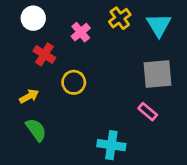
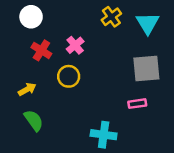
pink cross: (81, 32) -> (75, 45), moved
pink rectangle: (148, 112) -> (137, 104), turned -48

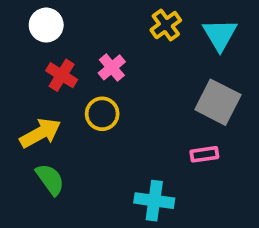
gray square: (146, 69) -> (218, 102), turned 32
yellow arrow: (27, 89) -> (40, 133), size x1.5

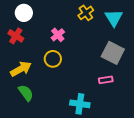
red cross: (62, 75) -> (16, 36), moved

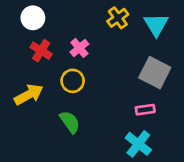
red cross: (16, 36) -> (41, 51), moved
green semicircle: (26, 93) -> (70, 122), moved
cyan cross: (80, 104) -> (138, 144), moved, turned 30

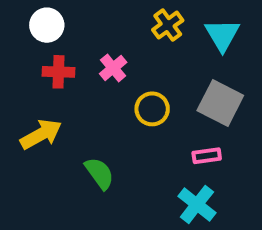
red cross: (41, 51) -> (58, 72), turned -30
yellow circle: (73, 81) -> (152, 109), moved

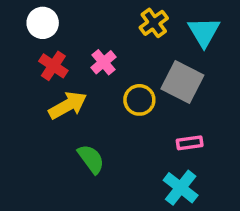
red cross: (58, 72) -> (53, 66), turned 32
gray square: (220, 103) -> (182, 82), moved
yellow arrow: (41, 134) -> (68, 105), moved

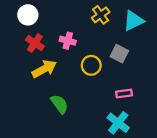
cyan triangle: (204, 32) -> (133, 21), turned 35
pink cross: (104, 62) -> (68, 41), turned -35
gray square: (182, 82) -> (119, 54), size x0.7

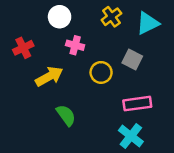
white circle: (28, 15) -> (60, 17), moved
red cross: (35, 43) -> (23, 48), moved, turned 30
pink rectangle: (124, 93) -> (137, 104), size x1.5

